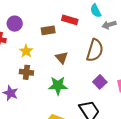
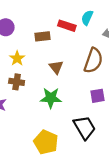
cyan semicircle: (96, 11) -> (87, 18), moved, turned 48
purple square: (100, 82) -> (97, 96), turned 32

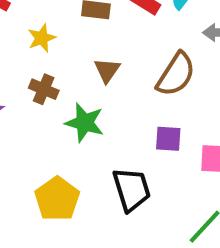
brown cross: (17, 82) -> (44, 89), moved

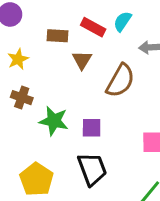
brown triangle: (107, 70) -> (82, 60), moved
purple square: (168, 139) -> (92, 128), moved

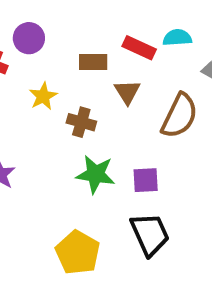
cyan semicircle: (122, 21) -> (177, 38), turned 55
brown cross: (22, 98) -> (81, 122), moved

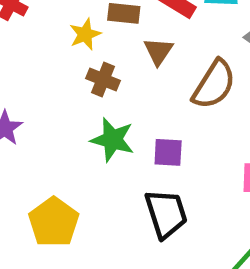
yellow star: (43, 96) -> (85, 34), moved
yellow pentagon: (78, 252) -> (54, 222), moved

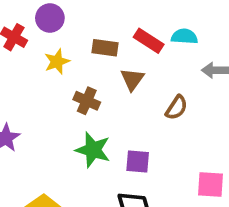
yellow star: (85, 34) -> (57, 62), moved
brown semicircle: (214, 84) -> (177, 108), size x0.6

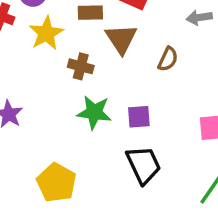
yellow star: (57, 62) -> (46, 33), size x1.4
brown triangle: (132, 79) -> (121, 39), size x1.4

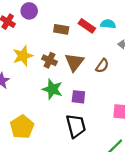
yellow star: (46, 33) -> (23, 56), moved
brown triangle: (121, 39) -> (74, 62), moved

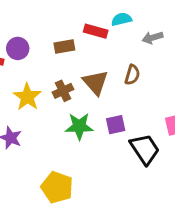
purple circle: (29, 11) -> (18, 48), moved
brown cross: (49, 60) -> (63, 91), turned -32
black trapezoid: (76, 126) -> (145, 149), moved

